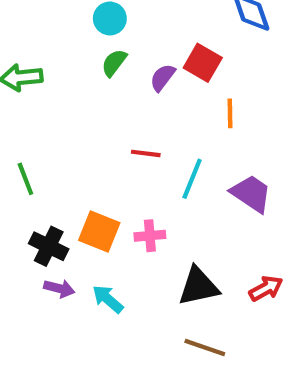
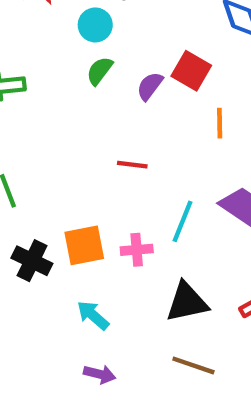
cyan line: (192, 179) -> (183, 221), moved
orange square: (99, 231) -> (84, 245), turned -33
purple arrow: (59, 288) -> (100, 374), moved

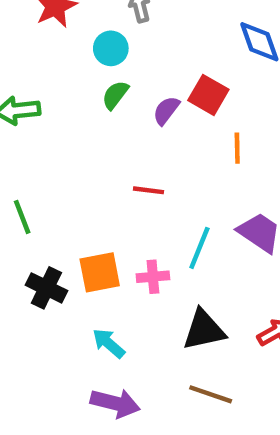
purple arrow: (100, 374) -> (115, 403), size x1.5

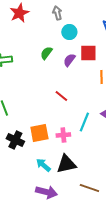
cyan circle: (111, 48) -> (69, 32), moved
red square: (208, 95) -> (88, 53), turned -30
red line: (148, 190) -> (61, 96), turned 32
black triangle: (204, 330) -> (66, 164), moved

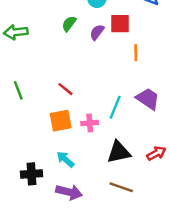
red line: (61, 96) -> (65, 89), moved
black cross: (15, 140) -> (31, 174), moved, turned -30
black triangle: (66, 164) -> (119, 152), moved

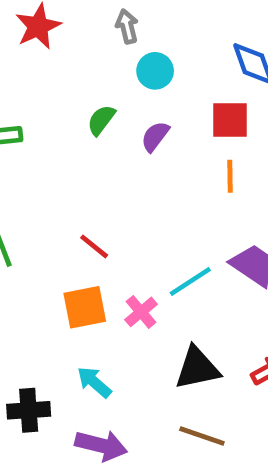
red square: (120, 24) -> (230, 120), moved
cyan line: (115, 107) -> (190, 282), turned 35
pink cross: (90, 123) -> (141, 312), turned -35

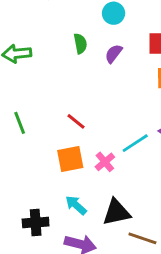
green semicircle: (101, 120) -> (80, 44), turned 132
black triangle: (197, 368) -> (116, 212), moved

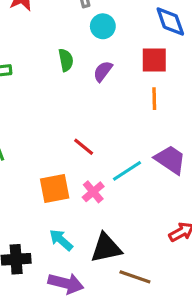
red line: (76, 121) -> (84, 147), moved

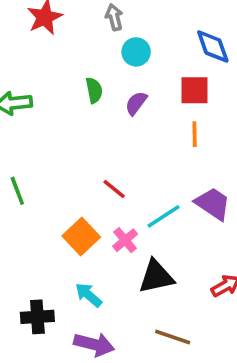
orange square: (55, 189) -> (81, 236), turned -32
black triangle: (106, 248) -> (156, 277), moved

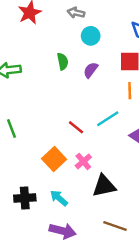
gray arrow: (114, 17) -> (76, 13), turned -63
cyan line: (163, 216) -> (108, 119), moved
black cross: (37, 317) -> (25, 198), moved

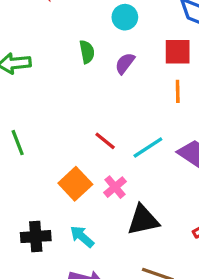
cyan line: (108, 119) -> (148, 147), moved

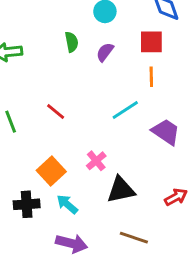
red line: (105, 141) -> (56, 111), moved
cyan line: (148, 147) -> (125, 110), moved
orange square: (75, 184) -> (51, 171), moved

